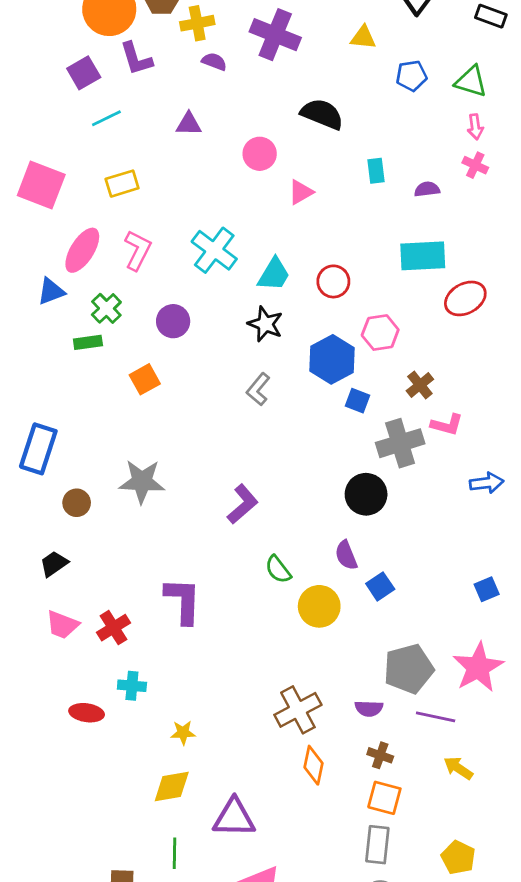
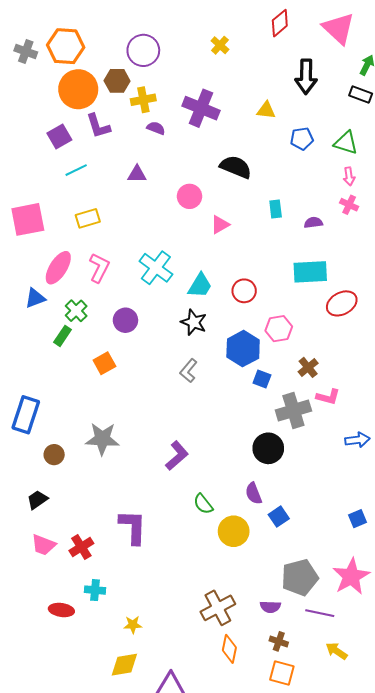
pink square: (41, 185) -> (28, 219), turned -32
green rectangle: (88, 342) -> (62, 336), turned -48

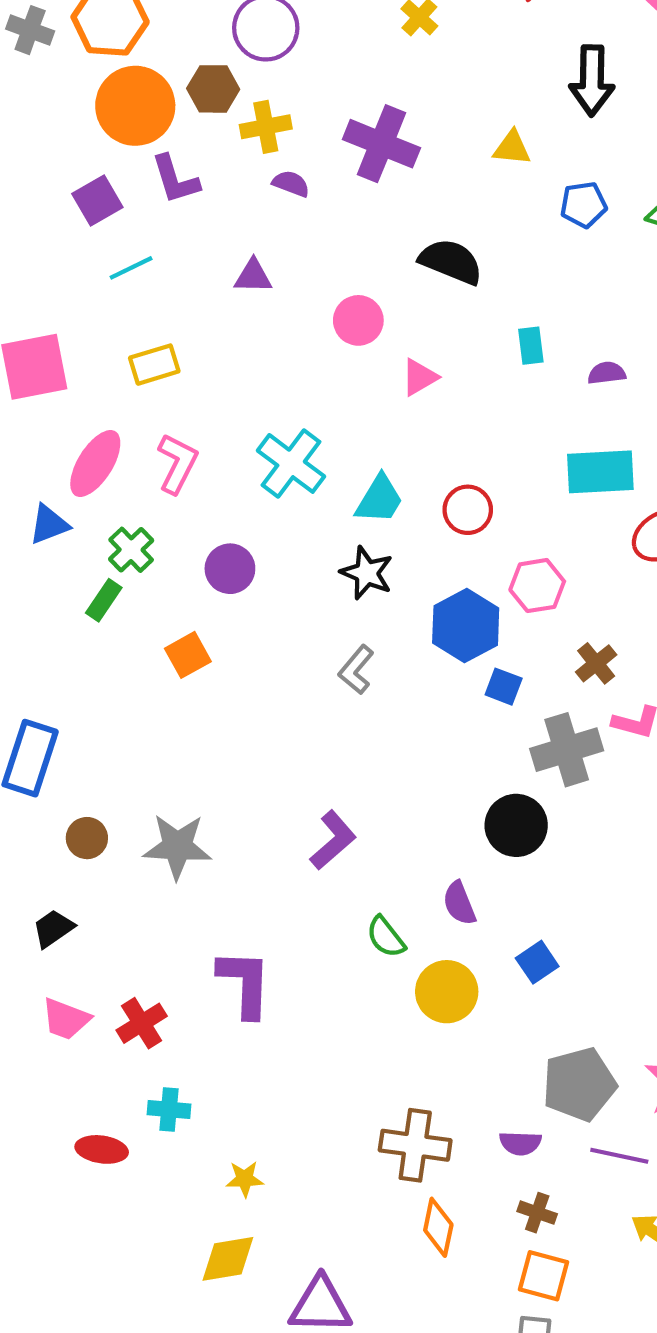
gray star: (102, 439) -> (177, 846), moved
purple semicircle: (254, 493) -> (459, 903), moved
brown cross: (218, 608) -> (415, 1145), turned 36

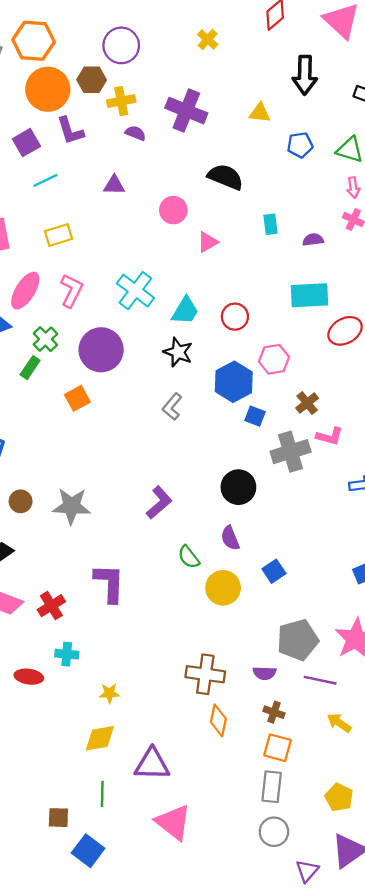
purple circle: (230, 569) -> (101, 350), size x1.6
black circle: (516, 825) -> (238, 487), moved

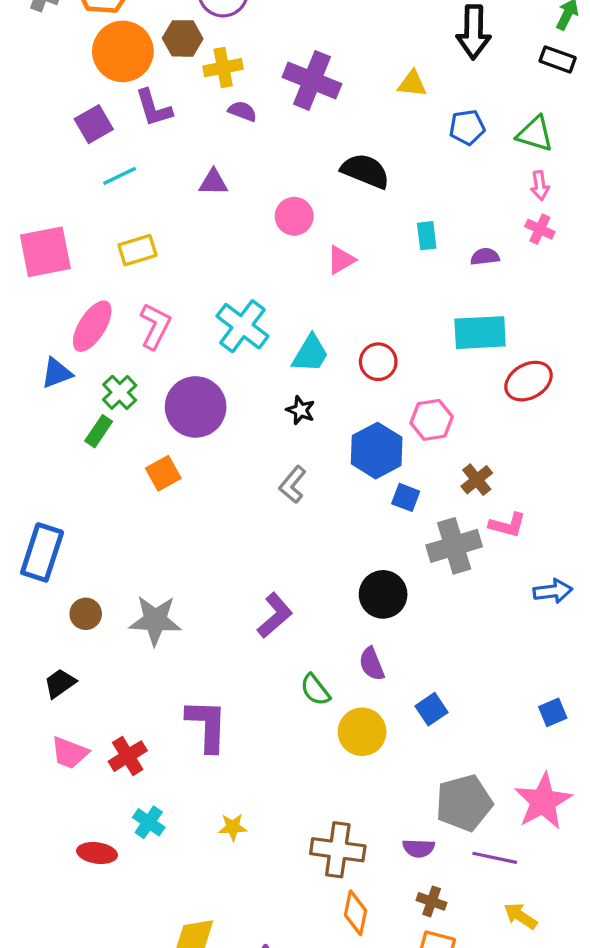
black star: (178, 352) -> (301, 410), size x0.7
cyan cross: (67, 654) -> (149, 822), turned 30
yellow star: (109, 693) -> (233, 827), moved

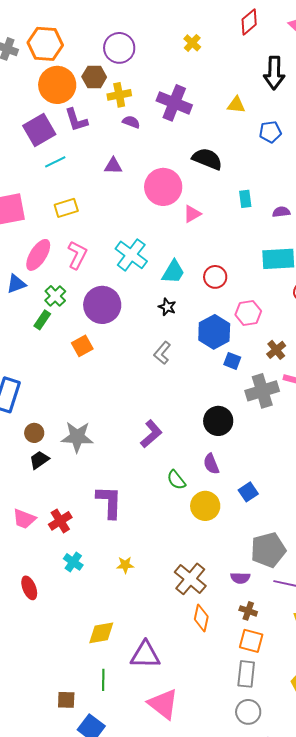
purple square: (94, 124) -> (39, 130), size x1.4
pink circle: (294, 216) -> (163, 187), size x1.6
black trapezoid: (60, 683) -> (39, 460), moved
brown cross: (338, 850) -> (190, 579), turned 32
red ellipse: (97, 853) -> (29, 588), moved, turned 60

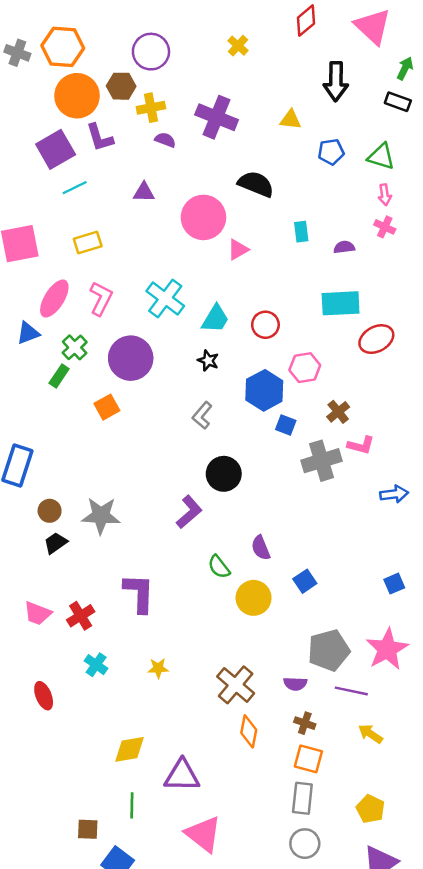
black circle: (218, 421) -> (224, 474), moved

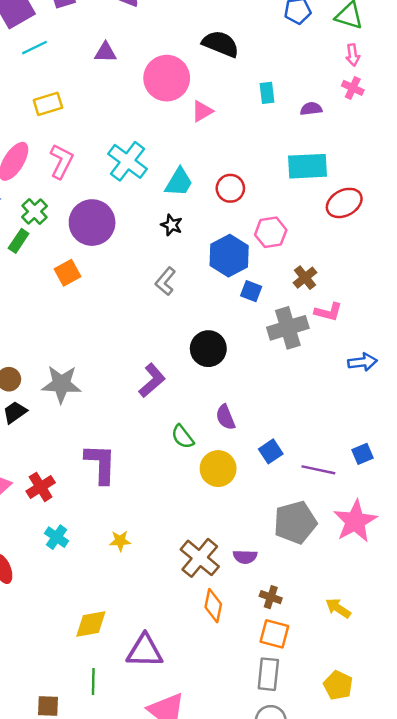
black circle: (224, 474) -> (208, 349), moved
purple semicircle: (295, 684) -> (245, 557), moved
purple line: (351, 691) -> (318, 470), moved

